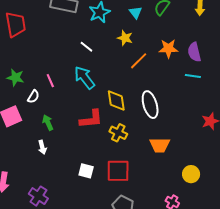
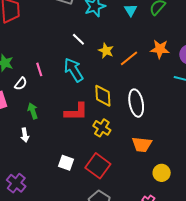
yellow star: (125, 38) -> (106, 51), moved
red square: (118, 171) -> (98, 166), turned 30
yellow circle: (191, 174) -> (162, 173), moved

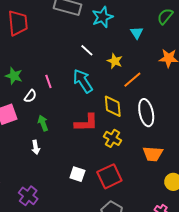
cyan triangle: (131, 10) -> (137, 33), moved
orange line: (129, 58) -> (132, 80), moved
red square: (98, 166) -> (109, 176), turned 30

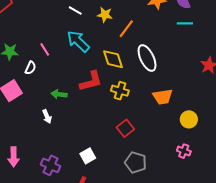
green arrow: (43, 123) -> (59, 94), moved, turned -49
white square: (77, 174) -> (88, 156), moved, turned -35
red square: (109, 176) -> (125, 128), size x0.7

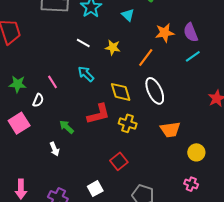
cyan line: (185, 23) -> (193, 56), turned -35
orange line: (126, 29) -> (146, 58), moved
cyan arrow: (78, 41) -> (86, 74), size x0.7
green arrow: (59, 94) -> (67, 127), turned 35
red square: (125, 128) -> (119, 161), moved

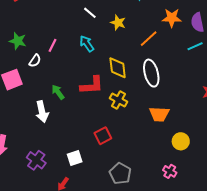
pink line: (53, 82) -> (52, 45), turned 48
white arrow: (55, 149) -> (42, 112), size x1.5

